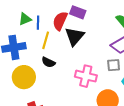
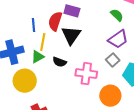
green triangle: (25, 19) -> (38, 57), moved
black semicircle: (48, 62) -> (60, 62), moved
gray square: (114, 65) -> (113, 60), turned -32

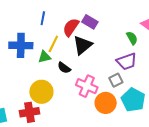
blue line: (33, 25) -> (43, 18), moved
yellow circle: (25, 81) -> (41, 92), moved
orange circle: (110, 96) -> (106, 103), moved

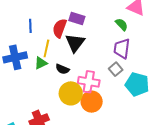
purple trapezoid: (127, 61) -> (122, 49), turned 130
yellow circle: (41, 92) -> (71, 93), moved
orange circle: (106, 103) -> (92, 102), moved

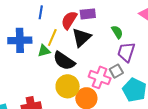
purple rectangle: (77, 19) -> (88, 14), turned -35
green semicircle: (122, 24) -> (117, 32), moved
black semicircle: (62, 69) -> (64, 61), size x1.6
pink cross: (89, 82) -> (100, 77), moved

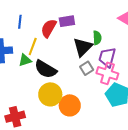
green semicircle: (117, 32) -> (97, 38), turned 32
black triangle: (81, 37) -> (83, 47), moved
gray square: (116, 71) -> (87, 68), moved
pink cross: (100, 77) -> (107, 73), moved

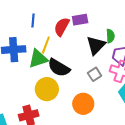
green triangle: (25, 60) -> (38, 59), size x1.5
gray square: (87, 68) -> (95, 74), moved
yellow circle: (50, 94) -> (47, 89), moved

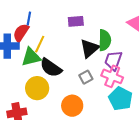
red semicircle: (62, 27) -> (21, 33), moved
green semicircle: (110, 36) -> (105, 40), size x1.5

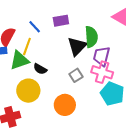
blue line: (29, 19) -> (35, 27), moved, turned -48
black semicircle: (51, 68) -> (40, 69), size x0.6

